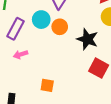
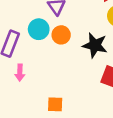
pink arrow: (21, 54) -> (20, 73), turned -64

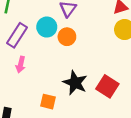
black star: (95, 45) -> (75, 83), moved

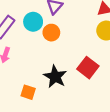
red square: (107, 86) -> (88, 68), moved

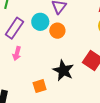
orange square: (28, 92) -> (40, 86), turned -32

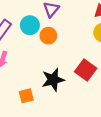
black star: (63, 70) -> (53, 80), turned 30

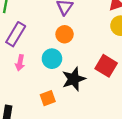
cyan circle: (30, 25) -> (52, 59), moved

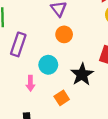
cyan circle: (52, 59) -> (48, 65), moved
pink arrow: (20, 63) -> (30, 83), moved

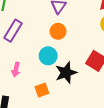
cyan circle: (48, 65) -> (48, 56), moved

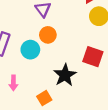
cyan circle: (48, 56) -> (30, 50), moved

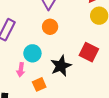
cyan circle: (30, 50) -> (32, 53), moved
pink arrow: (13, 83) -> (21, 70), moved

